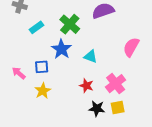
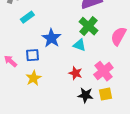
green cross: (70, 24) -> (88, 26), moved

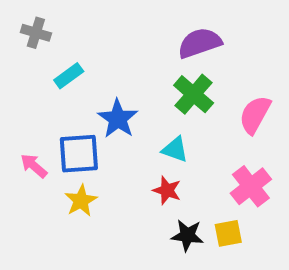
cyan triangle: (79, 45) -> (175, 149), moved
blue square: (32, 55) -> (79, 154), size x1.5
pink cross: (103, 71) -> (251, 186), moved

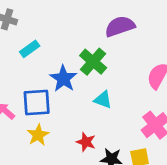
green cross: (194, 94) -> (93, 62), moved
red star: (167, 190) -> (86, 142), moved

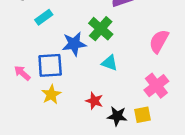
blue star: (63, 79) -> (74, 44), turned 30

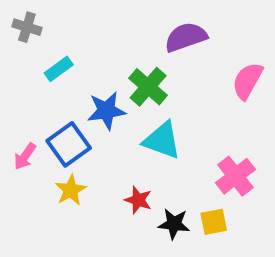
pink semicircle: (159, 41) -> (247, 81), moved
cyan triangle: (110, 63) -> (162, 140), size x1.5
blue square: (50, 65) -> (69, 144), turned -32
pink arrow: (22, 73) -> (25, 156), turned -96

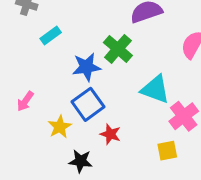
cyan triangle: (162, 140) -> (155, 89), moved
blue square: (69, 144) -> (88, 104), moved
black star: (174, 224) -> (81, 161), moved

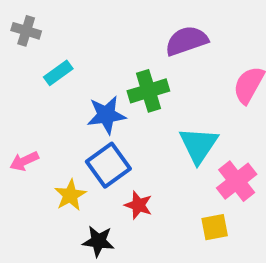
green cross: (118, 49) -> (148, 91), turned 32
cyan triangle: (155, 89) -> (199, 145), turned 44
pink arrow: (25, 101) -> (24, 161), turned 30

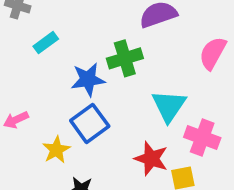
pink cross: (237, 181) -> (202, 137), turned -32
red star: (138, 205) -> (151, 159), moved, size x1.4

